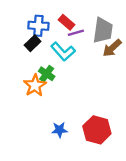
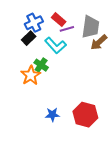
blue cross: (38, 26) -> (34, 23), turned -30

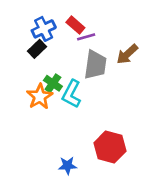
gray trapezoid: (91, 27) -> (95, 65), moved
cyan L-shape: (56, 45) -> (72, 94), moved, turned 70
blue star: (52, 115) -> (68, 166), moved

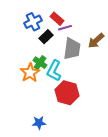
black rectangle: (37, 49) -> (46, 37), moved
red hexagon: (110, 147) -> (67, 93), moved
blue star: (68, 166) -> (39, 123), moved

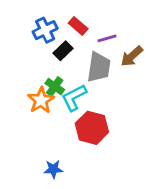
purple line: (65, 28) -> (107, 38), moved
cyan L-shape: (54, 71) -> (74, 98), turned 35

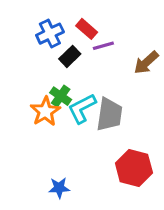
purple line: (107, 38) -> (103, 46), moved
gray trapezoid: (99, 67) -> (110, 114), moved
red hexagon: (92, 128) -> (134, 168), moved

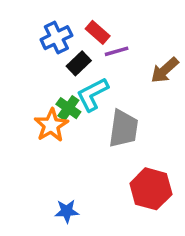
cyan L-shape: (82, 108) -> (92, 94), moved

